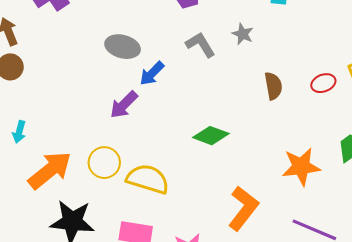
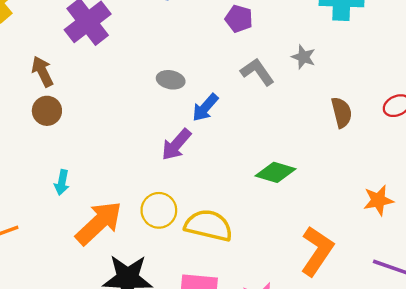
gray ellipse: (123, 47) -> (171, 80), size x0.7
orange star: (301, 167) -> (378, 200), size x0.7

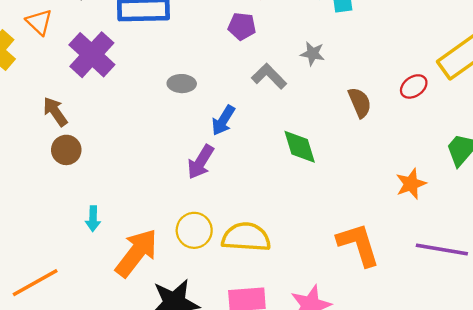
gray ellipse: (171, 80) -> (182, 84), moved
green diamond: (276, 172) -> (300, 147), moved, turned 66
orange L-shape: (317, 251) -> (358, 245), turned -42

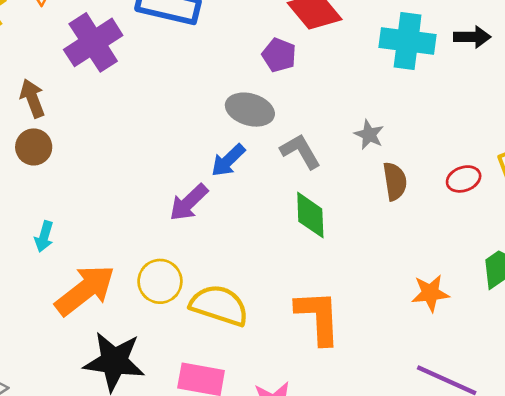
gray star: (313, 54) -> (369, 135), moved
gray L-shape: (269, 76) -> (300, 151), moved
gray ellipse: (182, 84) -> (250, 110), moved, size x1.4
orange L-shape: (358, 245) -> (318, 317), moved

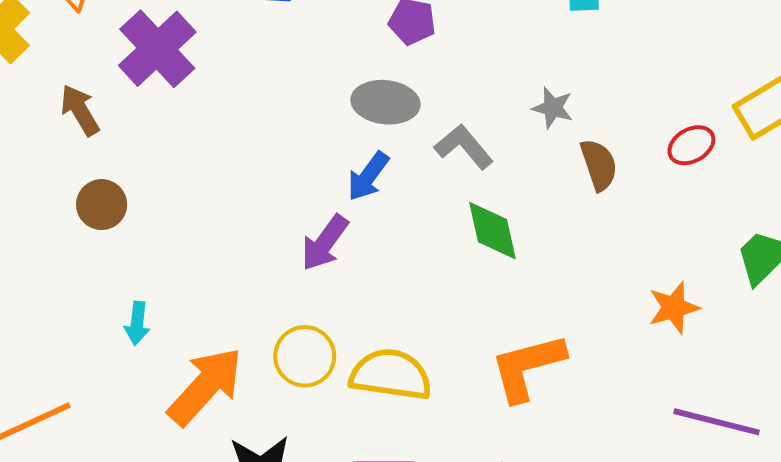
brown arrow: (32, 98) -> (80, 110), moved
orange L-shape: (318, 317) -> (527, 367), turned -92

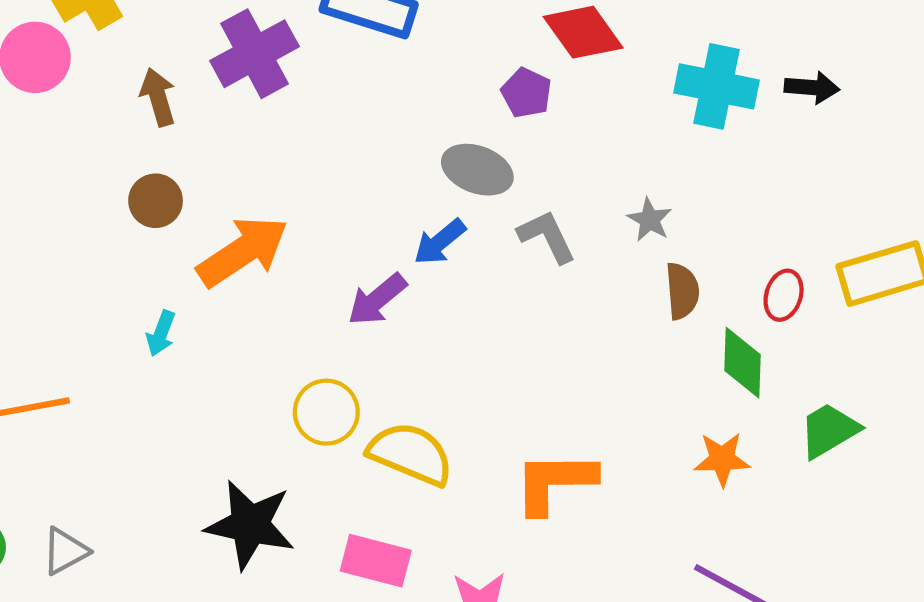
red ellipse: (691, 145) -> (784, 295), turned -57
green diamond: (492, 231) -> (742, 363), moved
orange arrow: (205, 386) -> (243, 251), moved

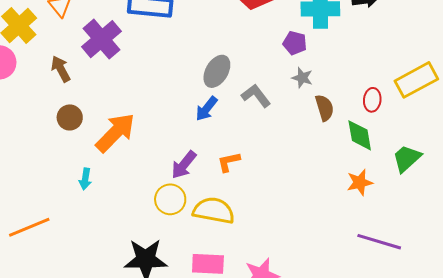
purple pentagon: (526, 93) -> (295, 43), moved
gray ellipse: (477, 170) -> (217, 71), turned -68
purple arrow: (377, 299) -> (184, 165), moved
orange L-shape: (555, 482) -> (229, 162), moved, size x0.6

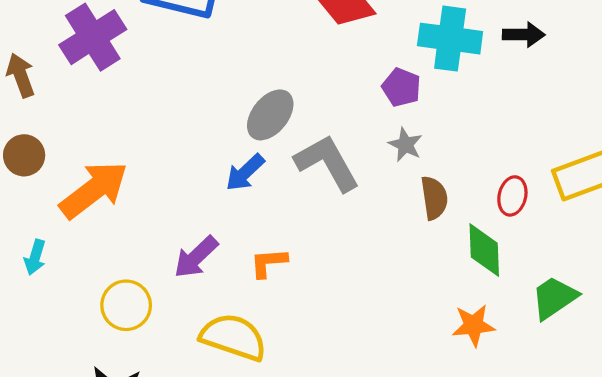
gray L-shape: (256, 96) -> (327, 163), size x1.4
yellow circle: (170, 199) -> (126, 305), moved

